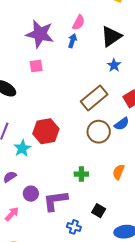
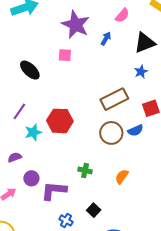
pink semicircle: (79, 22) -> (122, 15), moved

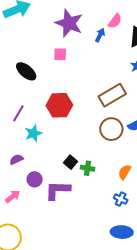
pink semicircle: (122, 15) -> (115, 21), moved
red hexagon: (60, 121) -> (59, 105), moved
black square: (94, 210) -> (70, 162), moved
blue cross: (66, 220) -> (121, 199), moved

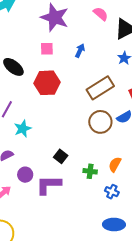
pink semicircle: (115, 21) -> (101, 14), turned -84
blue arrow: (100, 35) -> (80, 51), moved
red hexagon: (59, 105) -> (47, 83), moved
green cross: (88, 168) -> (90, 171), moved

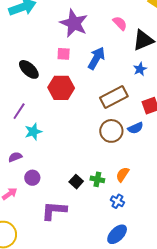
blue arrow: (80, 51) -> (96, 58), size x1.6
black square: (61, 156) -> (76, 182), moved
purple L-shape: (49, 185) -> (54, 211), moved
blue ellipse: (114, 225) -> (117, 234), turned -50

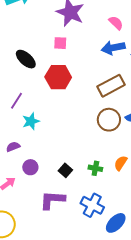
pink semicircle: (120, 23) -> (116, 23), moved
blue arrow: (96, 58) -> (113, 48), moved, turned -130
black square: (76, 182) -> (65, 170), moved
blue cross: (117, 201) -> (92, 205), moved, size x1.6

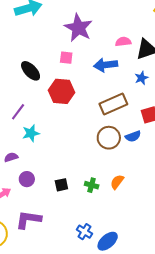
pink semicircle: (116, 23) -> (123, 42), turned -56
blue arrow: (113, 48) -> (106, 65), moved
black square: (65, 170) -> (61, 185), turned 32
purple L-shape: (52, 200) -> (28, 220), moved
blue cross: (92, 205) -> (84, 232), moved, size x0.7

